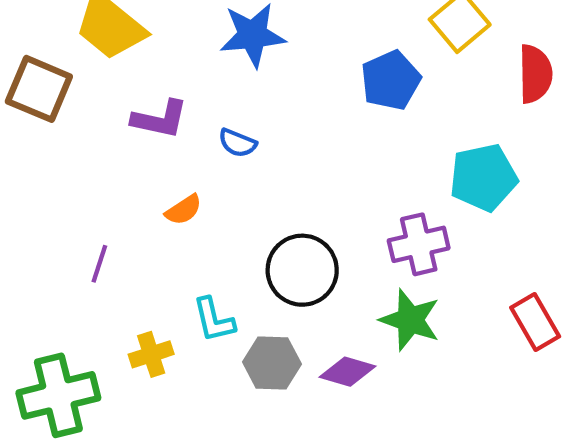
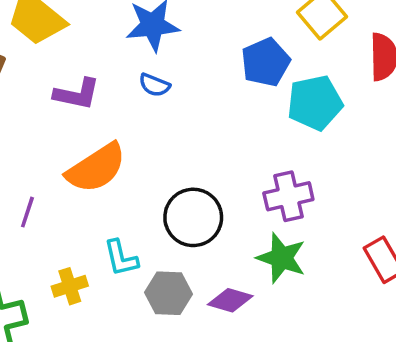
blue semicircle: (237, 143) -> (154, 85), moved
cyan pentagon: (483, 177) -> (315, 103), moved
orange semicircle: (184, 210) -> (96, 168), size x2.0

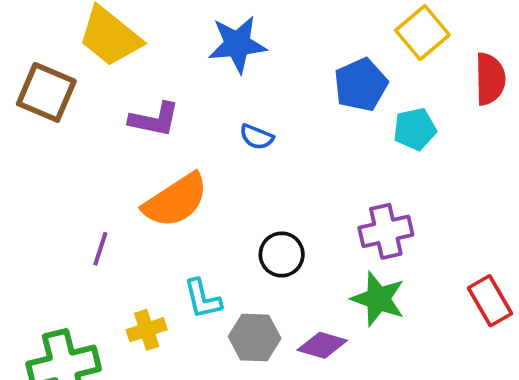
blue semicircle: (154, 85) -> (257, 137), moved
cyan pentagon: (315, 103) -> (415, 129), size x0.7
black circle: (193, 217) -> (282, 254), size x0.7

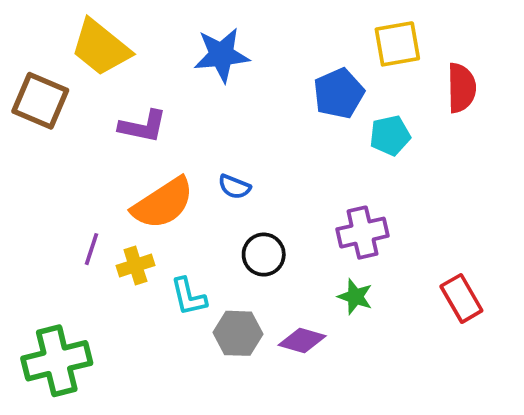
yellow square: (422, 33) -> (397, 44), turned 30
blue semicircle: (257, 137) -> (234, 187), moved
green star: (378, 299) -> (355, 297), size x0.7
yellow cross: (147, 330) -> (135, 266), moved

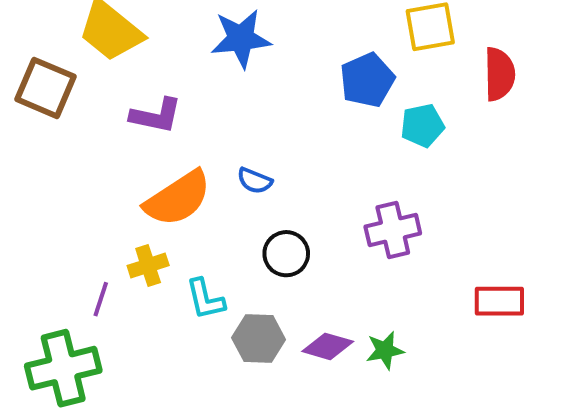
purple line: (92, 249) -> (101, 299), moved
green star: (355, 297) -> (385, 350), moved, turned -30
red rectangle: (461, 298) -> (499, 301), turned -60

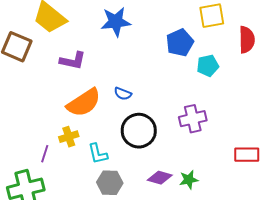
black circle: (286, 254) -> (139, 131), size x1.5
gray hexagon: (259, 339) -> (110, 183), moved

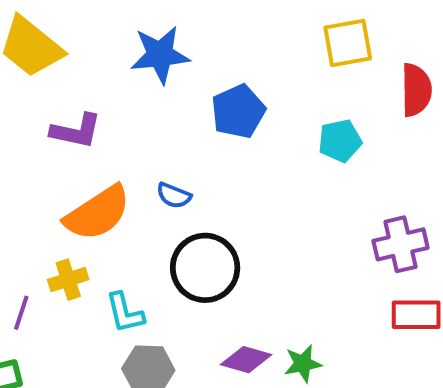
blue pentagon: (180, 43) -> (238, 111), moved
purple cross: (193, 119) -> (401, 244), moved

